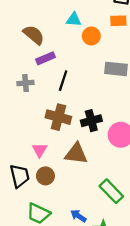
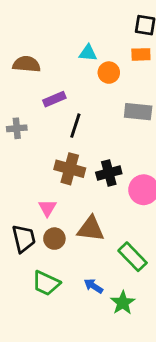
brown semicircle: (34, 35) -> (27, 64), moved, turned -35
gray cross: (25, 83) -> (17, 128), moved
brown triangle: (76, 154) -> (91, 229), moved

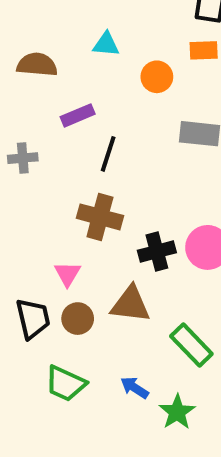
cyan triangle: (88, 53) -> (106, 44), moved
black cross: (109, 173) -> (157, 251), moved

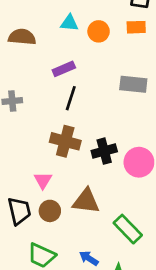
orange circle: (157, 77) -> (99, 31), moved
purple rectangle: (78, 115) -> (64, 69), moved
black cross: (157, 251) -> (104, 151), moved

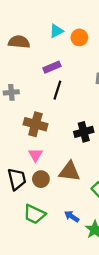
cyan triangle: (69, 23) -> (56, 31), turned -32
brown cross: (65, 141) -> (35, 124), moved

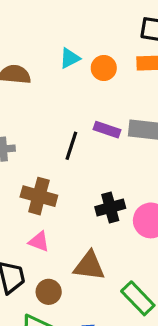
purple rectangle: (52, 67) -> (107, 130), moved, turned 42
pink triangle: (35, 155) -> (39, 242), turned -40
brown circle: (41, 179) -> (49, 292), moved

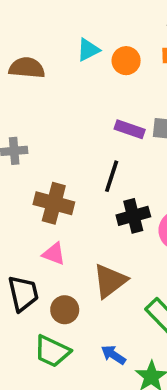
black line: (71, 146) -> (112, 176), moved
brown triangle: (89, 266) -> (110, 281), turned -44

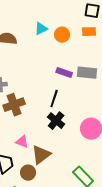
brown cross: (54, 203) -> (14, 105), moved, turned -35
black cross: (133, 216) -> (56, 121), moved, turned -36
brown triangle: (110, 281) -> (41, 155), moved

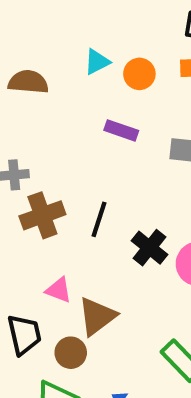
purple rectangle: (64, 73) -> (121, 130), moved
black line: (54, 99) -> (99, 219), moved
black cross: (56, 121) -> (149, 248), moved

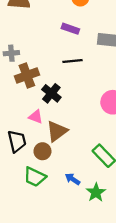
black line: (99, 219) -> (73, 61), moved, turned 66
black cross: (149, 248) -> (51, 93), moved

